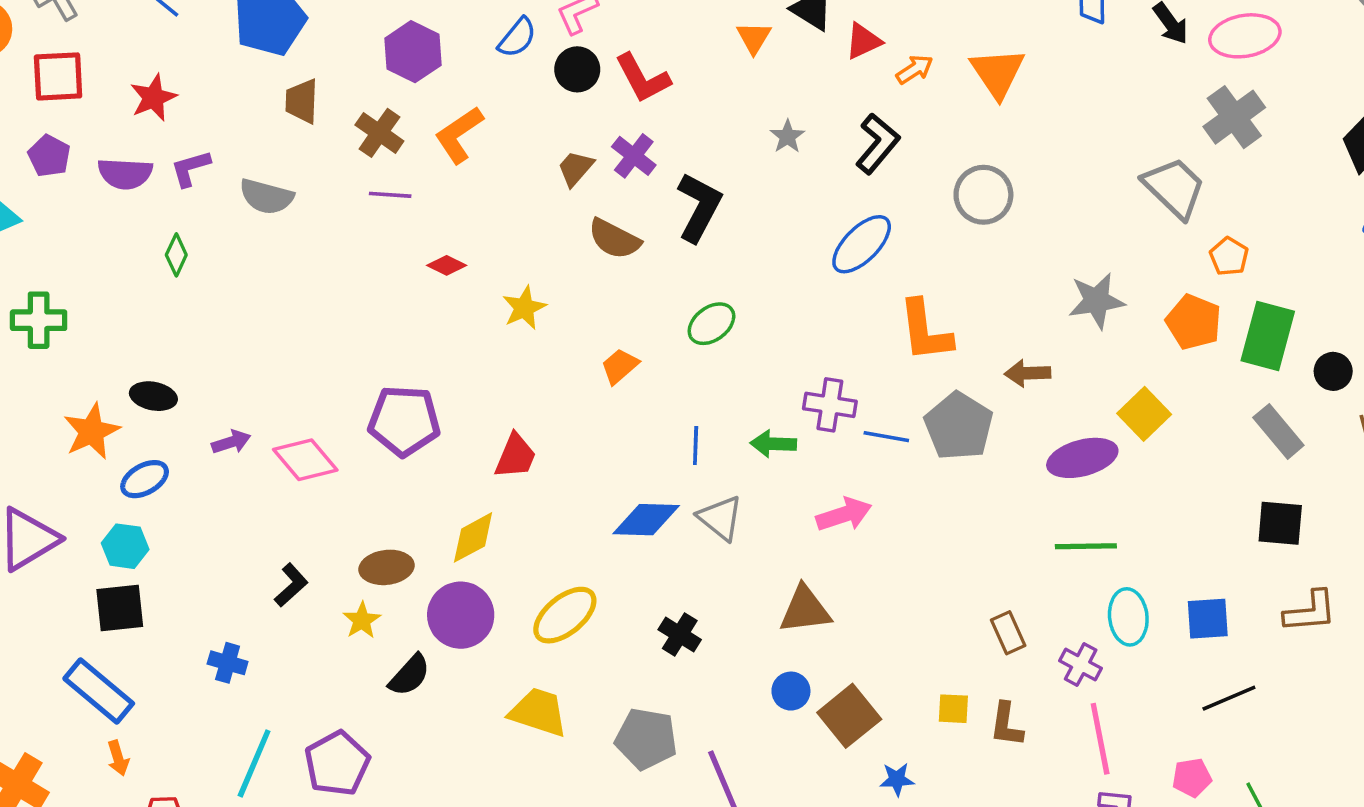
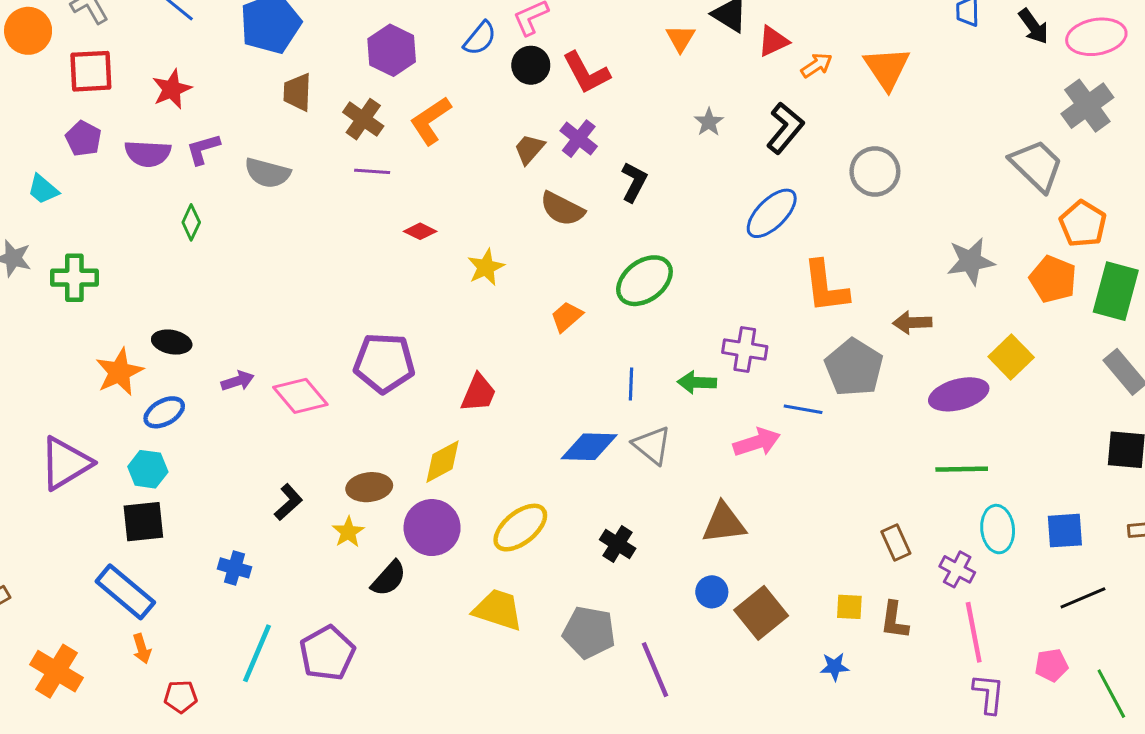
black L-shape: (699, 207) -> (634, 182), size x0.7
orange pentagon: (1229, 257) -> (1083, 224), size x1.4
green ellipse: (711, 324) -> (644, 281), size x1.4
blue line: (886, 437) -> (803, 409), moved
blue star: (897, 779) -> (835, 667), moved

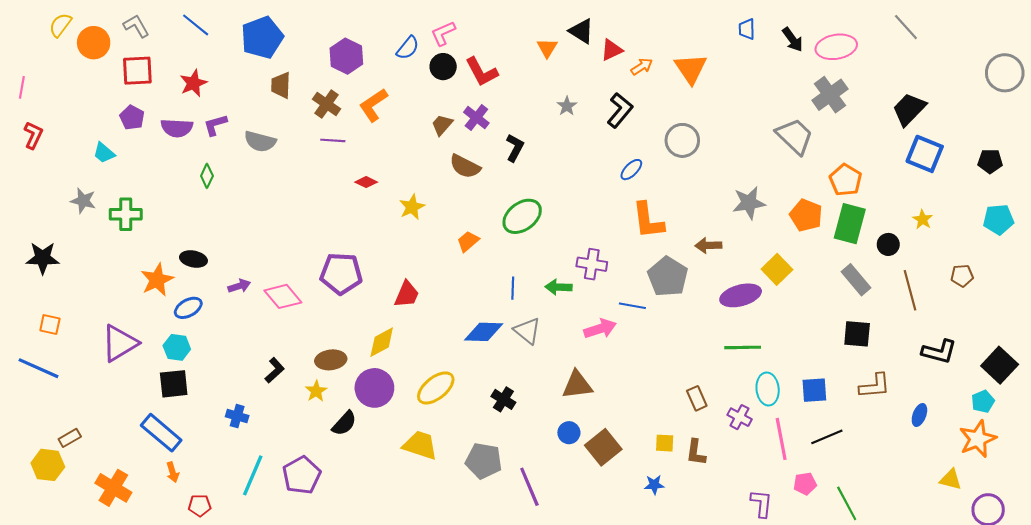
blue ellipse: (772, 213) -> (631, 170), moved, size x0.6
orange pentagon: (1083, 224) -> (846, 180), moved
pink line: (974, 632) -> (781, 439), moved

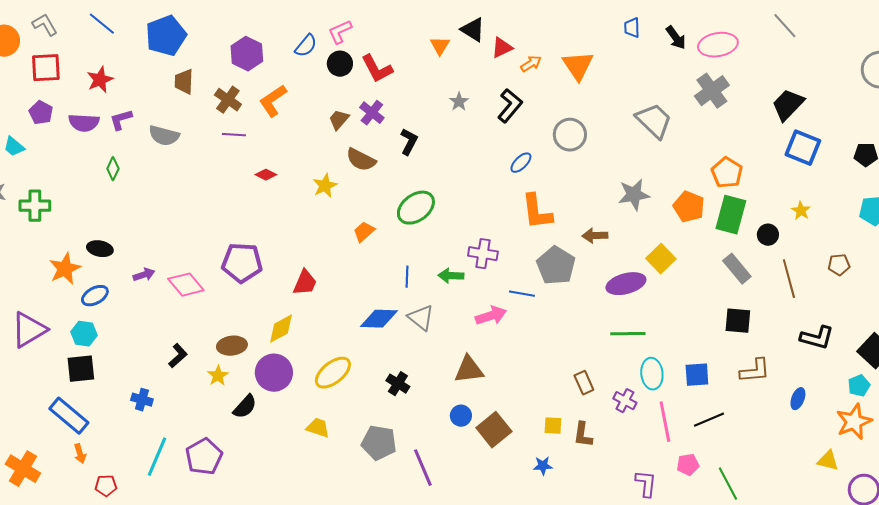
gray trapezoid: (795, 136) -> (654, 121), moved
yellow star: (412, 207) -> (325, 186), moved
yellow trapezoid: (420, 445) -> (318, 428), size x0.7

